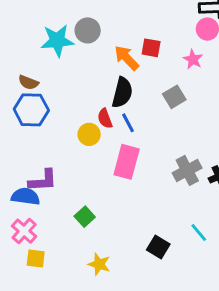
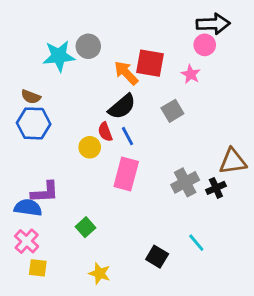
red square: (151, 48) -> (150, 63), size x1.5
black semicircle: (122, 93) -> (122, 107), turned 36

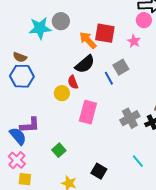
blue line: (128, 136) -> (109, 78), moved
blue semicircle: (28, 208) -> (18, 136), turned 42
black square: (157, 257) -> (99, 171), moved

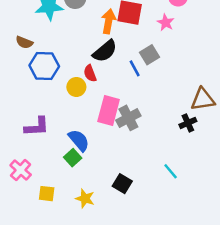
orange arrow: (88, 40) -> (109, 21), turned 54
blue hexagon: (22, 76) -> (44, 66), moved
gray cross: (130, 118) -> (128, 118), moved
blue semicircle: (18, 136) -> (79, 140), moved
yellow square: (25, 179) -> (47, 194), moved

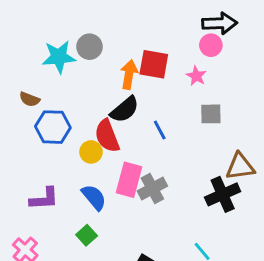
gray square: (149, 55) -> (211, 114), moved, turned 30
red semicircle: (90, 73) -> (107, 136), size x1.6
black cross: (188, 123) -> (223, 194), size x1.6
blue semicircle: (79, 140) -> (94, 197), moved

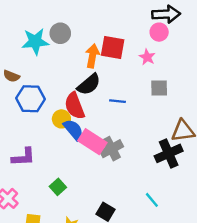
blue line: (160, 130) -> (117, 101), turned -56
pink rectangle: (129, 180) -> (92, 142), turned -72
blue semicircle: (94, 197) -> (73, 130), moved

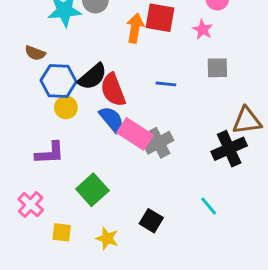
black semicircle: (89, 84) -> (92, 77), moved
yellow circle: (61, 119) -> (66, 107), moved
green square: (58, 187) -> (92, 190), size x1.5

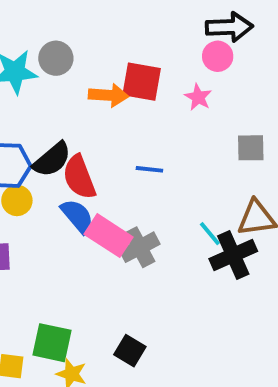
orange arrow: (135, 28) -> (109, 95), turned 84
gray square: (217, 68) -> (251, 148), moved
green square: (92, 190) -> (52, 343), moved, turned -36
cyan line: (209, 206) -> (210, 234), moved

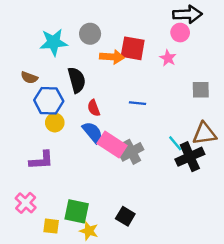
gray circle: (56, 58) -> (90, 34), moved
black semicircle: (52, 160) -> (77, 80), moved, turned -65
red semicircle: (79, 177) -> (94, 108), size x0.6

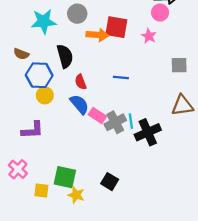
cyan line: (175, 143) -> (131, 121), moved, turned 32
pink rectangle: (112, 144) -> (97, 116), size x0.7
black cross: (190, 157) -> (148, 132), moved

